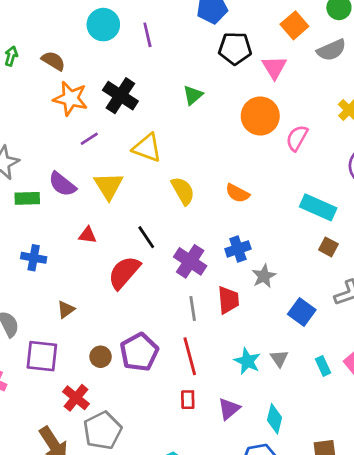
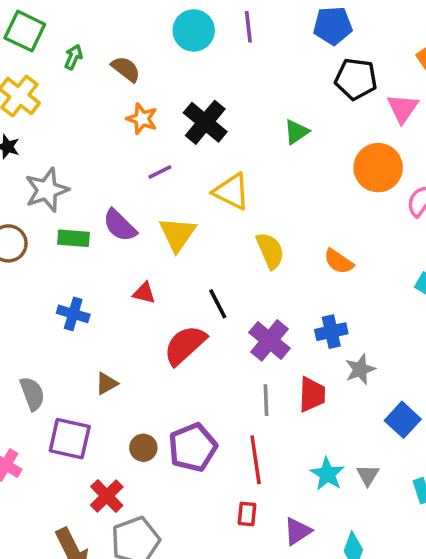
purple line: (147, 35) -> (248, 27), moved
orange star: (70, 98) -> (142, 119), size x0.7

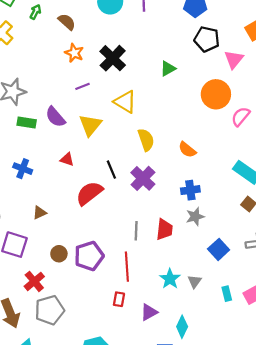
blue cross: (331, 332) -> (190, 190), moved
purple cross: (269, 340) -> (143, 178), moved

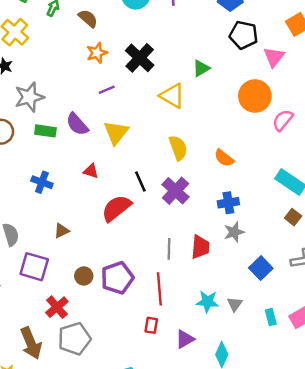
orange star: (74, 53) -> (97, 53), turned 30
yellow triangle: (125, 102) -> (172, 96), moved
cyan star: (170, 279) -> (207, 302), turned -30

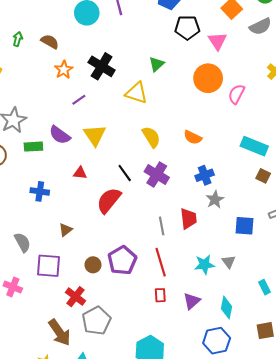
blue square: (261, 268) -> (245, 226), turned -30
cyan rectangle: (271, 317) -> (264, 287), moved

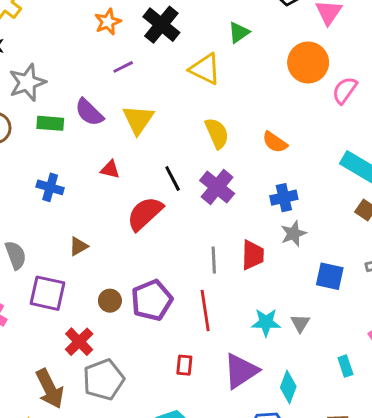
red rectangle: (160, 295) -> (184, 365), moved
purple triangle: (192, 301) -> (241, 371), size x1.5

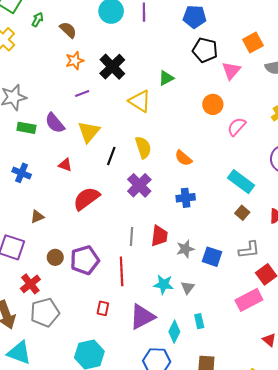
orange circle: (308, 62) -> (213, 104), size x0.7
black line: (173, 178) -> (111, 156), moved, turned 42
gray star: (293, 234) -> (185, 249), moved
cyan rectangle: (345, 366) -> (199, 321), moved

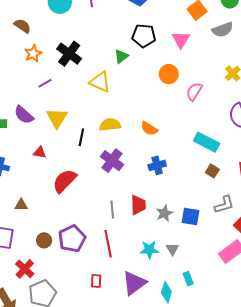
black pentagon: (205, 50) -> (144, 36), moved
yellow semicircle: (143, 147) -> (110, 125), turned -70
brown triangle: (37, 217) -> (21, 205), turned 32

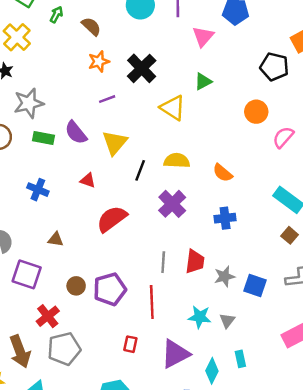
black pentagon: (144, 36) -> (274, 67), moved
pink triangle: (181, 40) -> (203, 36), moved

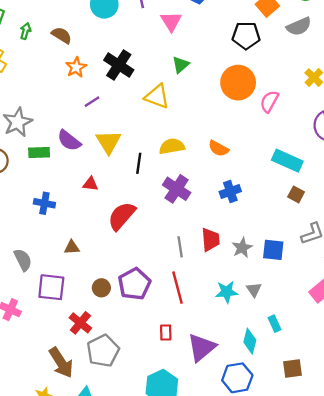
orange circle: (256, 112) -> (238, 83), size x1.5
purple triangle: (175, 354) -> (201, 347), moved

